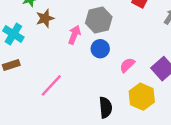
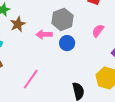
pink arrow: (74, 35) -> (44, 34), turned -105
pink semicircle: (127, 65) -> (98, 31), moved

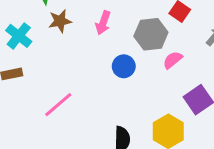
gray hexagon: (63, 19) -> (151, 34), moved
pink arrow: (44, 34) -> (103, 23), moved, turned -84

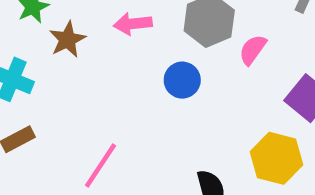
pink arrow: (103, 23) -> (133, 24), turned 80

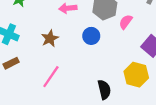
brown star: (67, 40) -> (50, 38), moved

